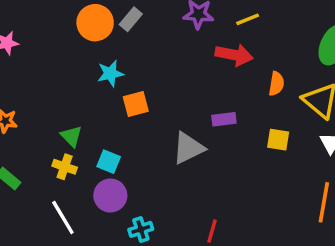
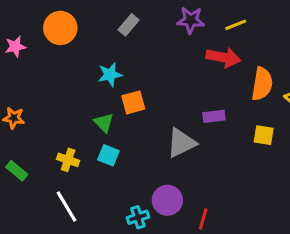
orange circle: (95, 23) -> (60, 28), moved
orange semicircle: (276, 84) -> (262, 84), size x1.5
green triangle: (71, 136) -> (104, 123), moved
purple circle: (110, 196) -> (167, 200), moved

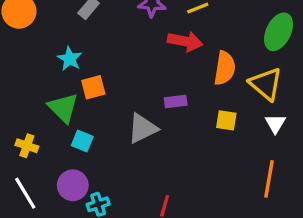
cyan star: (110, 75) -> (70, 59), turned -30
green triangle: (104, 123) -> (63, 108), size x1.5
cyan square: (108, 155) -> (82, 141), moved
purple circle: (167, 200) -> (73, 185), moved

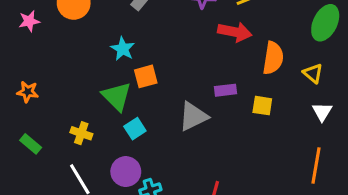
yellow triangle: (266, 84) -> (313, 73), size x0.6
yellow square: (226, 120) -> (262, 106), moved
cyan square: (82, 141) -> (135, 129), turned 35

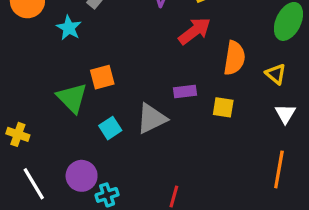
red arrow: (235, 32) -> (195, 31), turned -48
cyan star: (123, 49) -> (69, 28), moved
cyan square: (135, 129) -> (110, 128), moved
yellow cross: (81, 133) -> (18, 134), moved

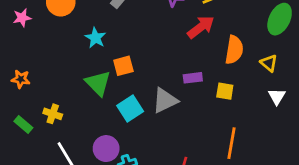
cyan star: (69, 28) -> (95, 38), moved
cyan square: (110, 128) -> (130, 108), size x1.4
orange line: (279, 169) -> (232, 143), moved

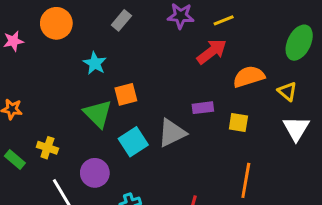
orange semicircle: (234, 50) -> (249, 77), turned -116
white triangle: (277, 96) -> (296, 128), size x1.4
purple circle: (106, 149) -> (95, 173), moved

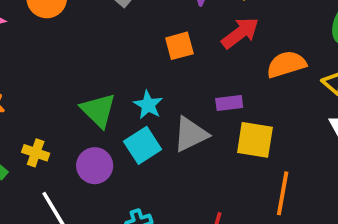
cyan star: (95, 63) -> (148, 105), moved
orange square: (126, 94) -> (179, 46), moved
yellow square: (238, 123) -> (255, 140), moved, size x1.5
purple circle: (95, 173) -> (95, 166), moved

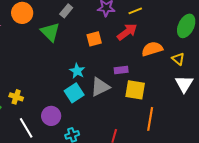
green triangle: (98, 110) -> (50, 32), moved
purple circle: (95, 166) -> (51, 116), moved

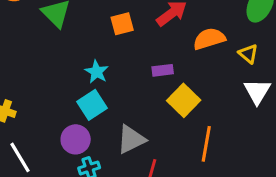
gray triangle: (100, 87) -> (131, 139), moved
yellow square: (135, 90) -> (184, 100), turned 35
purple circle: (51, 116) -> (76, 139), moved

